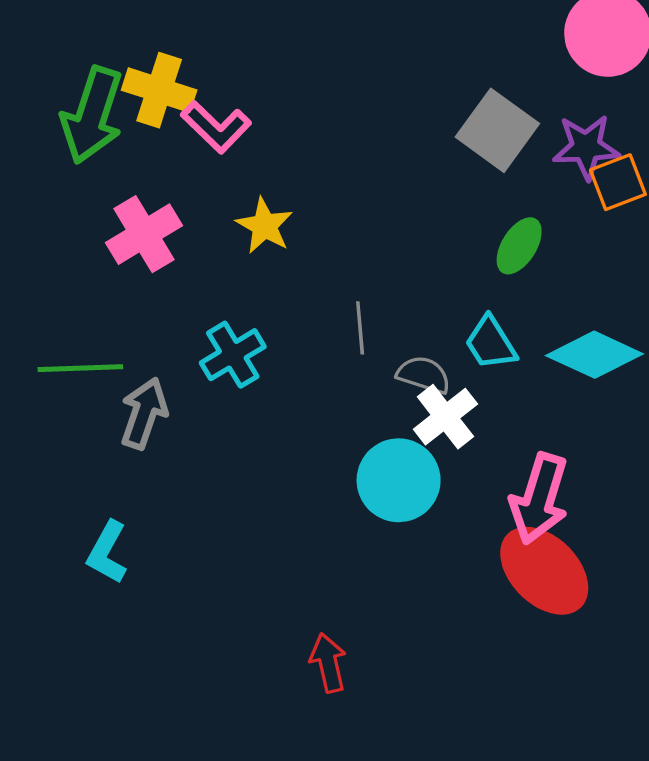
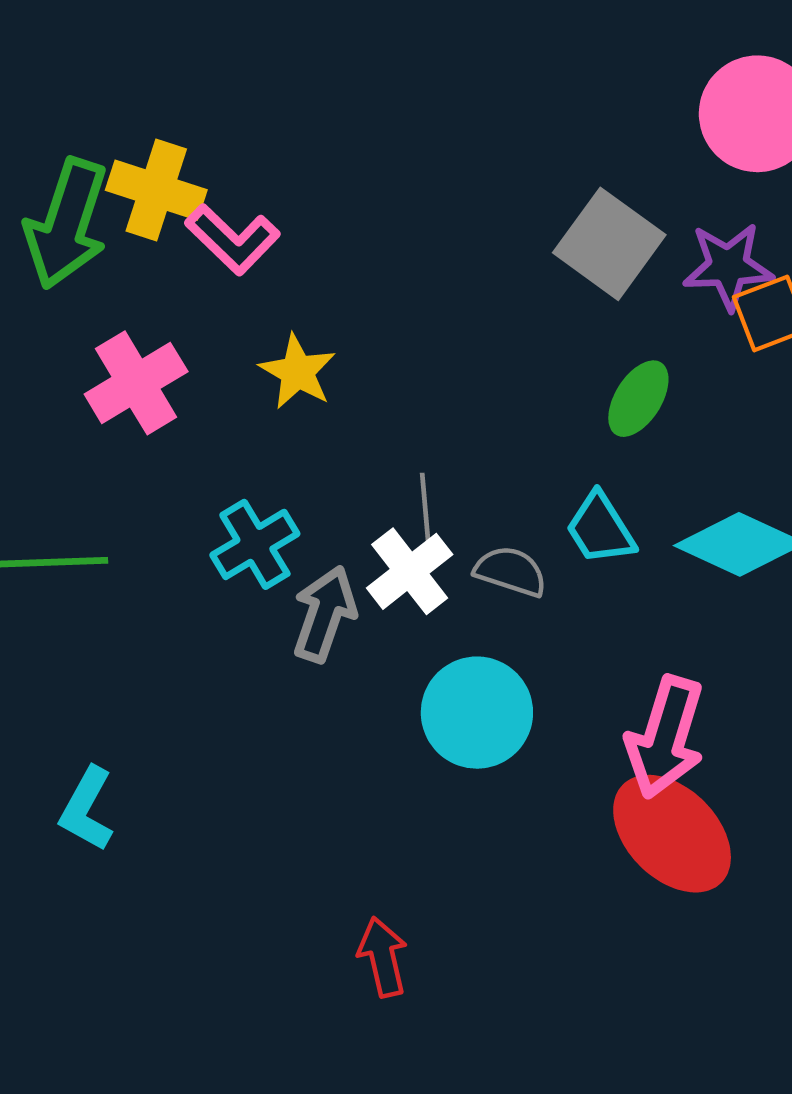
gray arrow: (144, 413) -> (324, 614), moved
white cross: (445, 417) -> (410, 571), moved

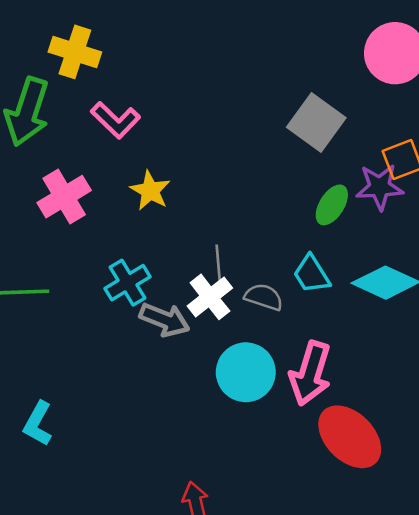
yellow cross: (156, 190) -> (75, 52), moved
purple star: (728, 266) -> (380, 187), moved
gray arrow: (324, 614) -> (164, 320), turned 93
pink arrow: (665, 737) -> (310, 373), moved

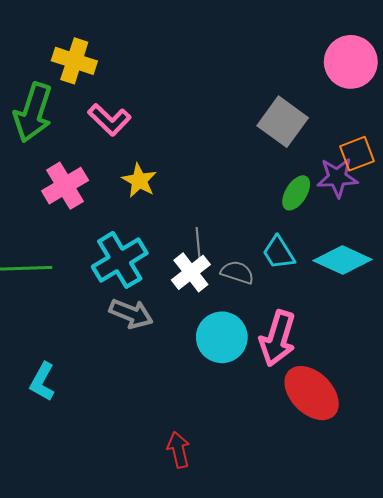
cyan cross: (127, 283) -> (120, 260), size x1.4
gray arrow: (164, 320) -> (131, 314), moved

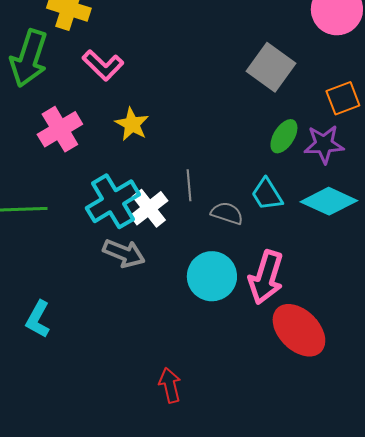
purple star: (337, 177) -> (324, 144), moved
white cross: (191, 272) -> (149, 208), moved

